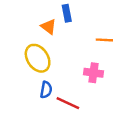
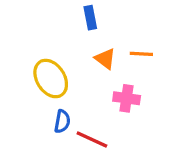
orange triangle: (49, 27) -> (105, 59), moved

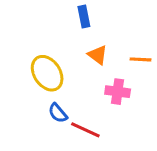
orange line: (141, 54) -> (141, 59), moved
blue semicircle: (62, 121) -> (58, 113), turned 130

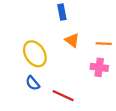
pink cross: (118, 92) -> (99, 67), moved
blue semicircle: (58, 113) -> (33, 83), moved

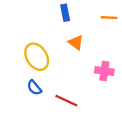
orange line: (104, 44) -> (109, 18), moved

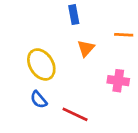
orange line: (109, 18) -> (124, 35), moved
orange triangle: (76, 42) -> (86, 48), turned 35

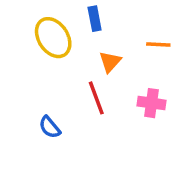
yellow ellipse: (41, 64) -> (53, 38), moved
red line: (75, 114) -> (96, 98), moved, turned 45

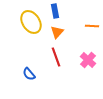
orange triangle: (110, 62) -> (57, 32), moved
pink cross: (151, 103) -> (88, 60), turned 35

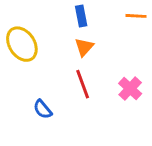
yellow ellipse: (31, 22) -> (22, 44), moved
orange line: (92, 26) -> (136, 16), moved

